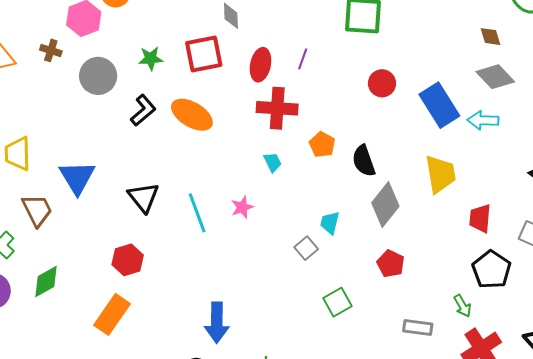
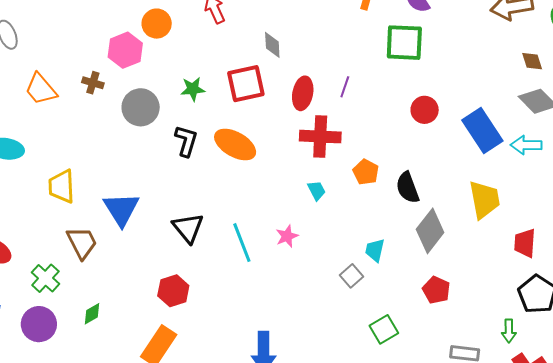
black L-shape: (143, 110) -> (186, 141), turned -32
green diamond: (46, 281) -> (92, 314), size x0.7
green arrow: (462, 306) -> (509, 331), turned 30

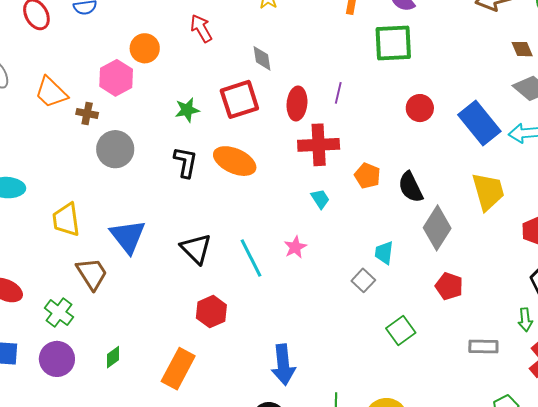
orange trapezoid: (41, 89) -> (51, 92), moved
gray circle: (141, 107) -> (115, 149), moved
red hexagon: (173, 291) -> (211, 312), moved
green diamond: (92, 314) -> (113, 357), moved

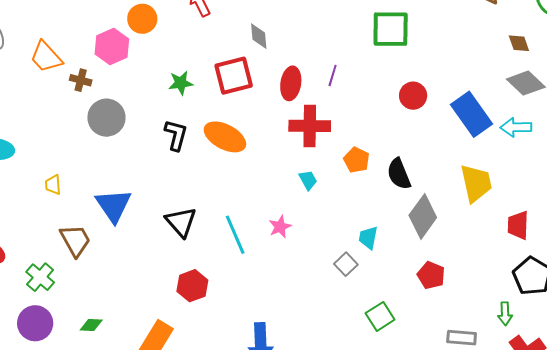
yellow trapezoid: (66, 220) -> (53, 185), size x0.6
green diamond: (113, 357) -> (91, 325), turned 35

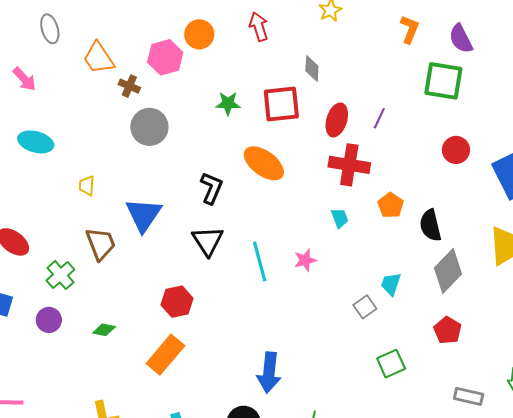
black L-shape: (176, 135) -> (211, 188), moved
red hexagon: (192, 286) -> (177, 302), moved
purple circle: (35, 323) -> (49, 320), size x0.7

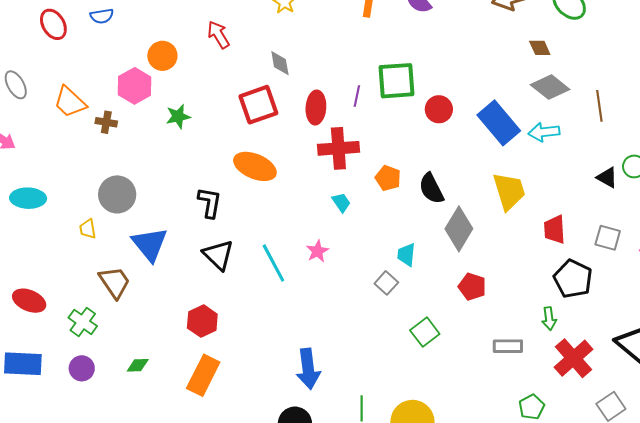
green square: (443, 81) -> (397, 81), moved
green star: (228, 103) -> (178, 116), moved
gray circle: (149, 127) -> (117, 194), moved

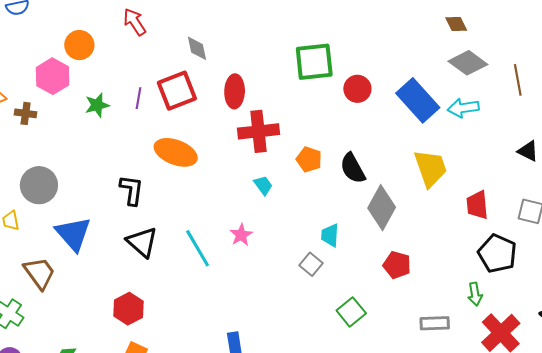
purple line: (357, 96) -> (139, 98), moved

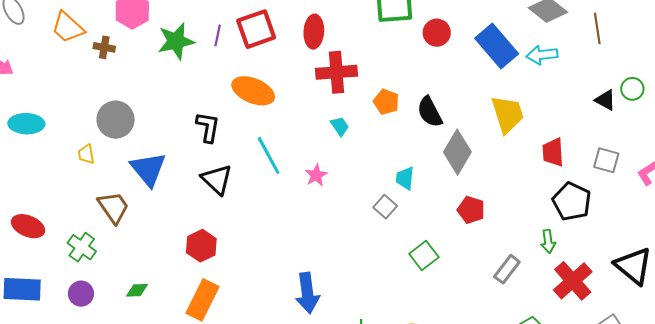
green star: (97, 105) -> (176, 41), size x1.5
cyan line: (198, 248) -> (269, 155), moved
gray rectangle: (435, 323) -> (507, 269), turned -52

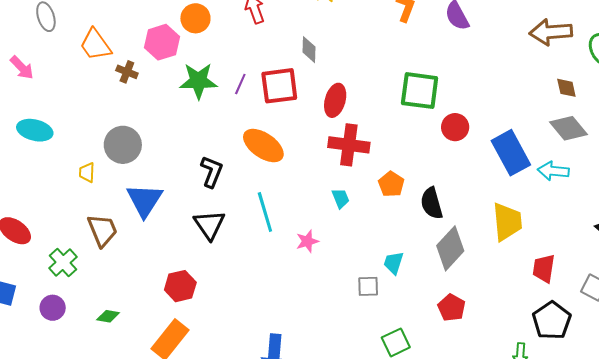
gray square: (385, 207) -> (368, 286), turned 35

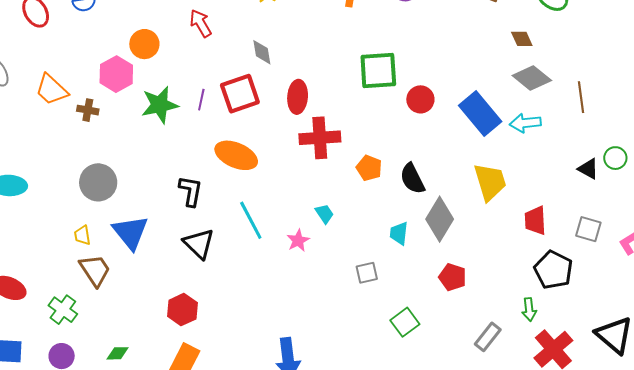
yellow trapezoid: (87, 172) -> (82, 235), moved
cyan trapezoid: (341, 198) -> (324, 214), moved
cyan trapezoid: (394, 263) -> (399, 233), moved

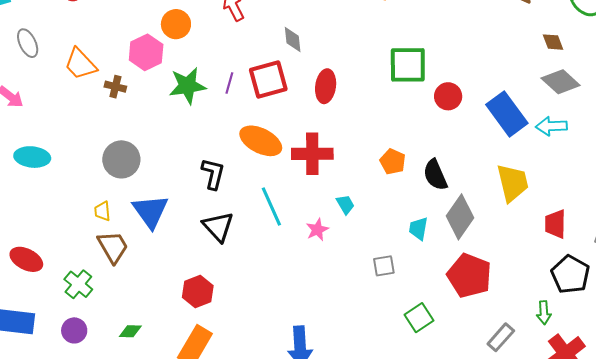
red cross: (320, 138) -> (312, 154), moved
red pentagon: (453, 277) -> (469, 276), size x1.6

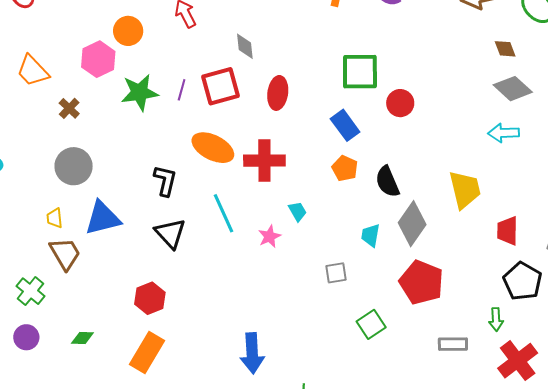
brown cross: (115, 87) -> (69, 108), moved, turned 30
blue rectangle: (507, 114) -> (345, 125), moved, size x0.7
blue triangle: (150, 211) -> (103, 218), turned 51
gray rectangle: (501, 337) -> (453, 344), turned 48

